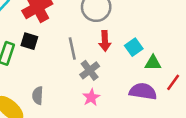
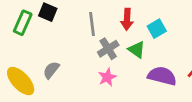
green triangle: (153, 63) -> (137, 50), moved, turned 30
gray semicircle: (38, 96) -> (51, 70), turned 30

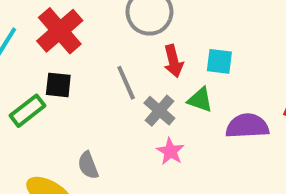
green rectangle: (23, 23) -> (27, 111), turned 45
cyan square: (157, 29) -> (219, 61), turned -36
gray semicircle: (51, 70) -> (88, 165), turned -42

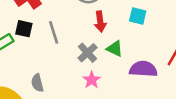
cyan square: (219, 61) -> (138, 16), moved
gray line: (126, 83) -> (54, 32), moved

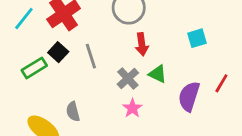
cyan square: (138, 16) -> (197, 38), moved, turned -30
black square: (24, 29) -> (58, 52), turned 30
purple semicircle: (143, 69) -> (189, 96), turned -76

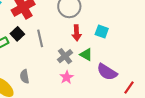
cyan square: (197, 38) -> (102, 31), moved, turned 32
red line: (221, 83) -> (129, 87), moved
purple semicircle: (189, 96) -> (107, 72), turned -80

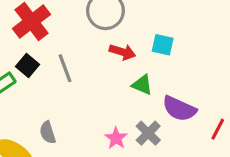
red arrow: (77, 33) -> (122, 52), turned -63
gray cross: (65, 56) -> (148, 133), moved
pink star: (67, 77) -> (116, 138), moved

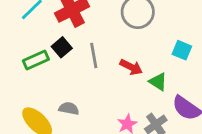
red arrow: (122, 52) -> (131, 67), moved
gray semicircle: (48, 132) -> (69, 108), turned 108

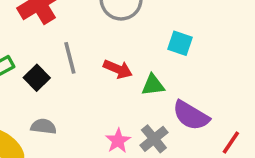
black square: (62, 47) -> (37, 78), moved
green triangle: (158, 82) -> (153, 85), turned -36

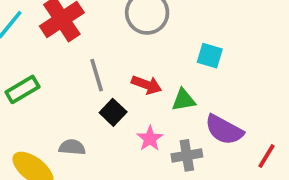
black square: (37, 78) -> (113, 112), moved
gray cross: (154, 139) -> (187, 155), turned 32
pink star: (118, 141) -> (150, 139), moved

